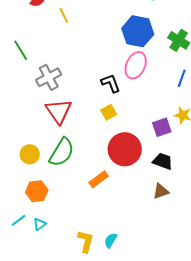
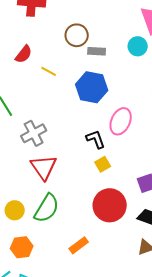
yellow line: (64, 15) -> (49, 71), turned -35
blue hexagon: (138, 31) -> (92, 87), moved
yellow square: (109, 112) -> (103, 164), moved
orange rectangle: (99, 179) -> (79, 245), moved

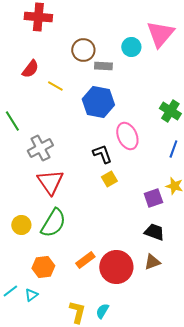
cyan circle: (138, 46) -> (131, 47), moved
pink ellipse: (121, 121) -> (127, 136), turned -48
red circle: (110, 205) -> (116, 267), moved
orange hexagon: (22, 247) -> (43, 267), moved

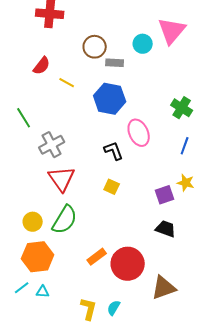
yellow square: (109, 179) -> (112, 187), moved, turned -35
brown triangle: (152, 262) -> (164, 288), moved, size x1.5
orange hexagon: (43, 267) -> (38, 257), moved, size x1.4
cyan triangle: (31, 295) -> (43, 292), turned 40

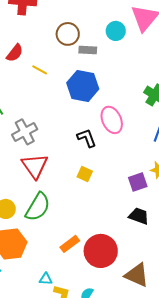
brown triangle: (164, 288) -> (137, 275), turned 44
cyan triangle: (43, 292) -> (46, 279), moved

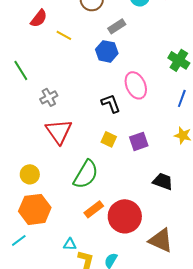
gray rectangle: (88, 50) -> (117, 26), moved, turned -36
blue hexagon: (83, 86) -> (107, 51), size x0.7
gray cross: (25, 132) -> (49, 97), size x0.7
purple square: (138, 182) -> (139, 141), moved
green semicircle: (38, 207) -> (86, 174), moved

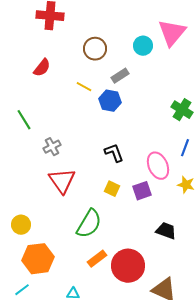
yellow line: (64, 35) -> (84, 87), moved
pink ellipse: (136, 85) -> (158, 166), moved
yellow circle: (30, 174) -> (21, 225), moved

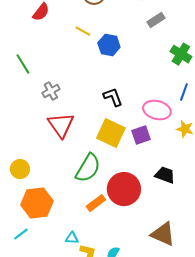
gray rectangle: (120, 76) -> (156, 20), moved
pink ellipse: (158, 166) -> (157, 110), turned -52
yellow square: (112, 189) -> (111, 133), size x1.8
red circle: (128, 266) -> (124, 189), moved

